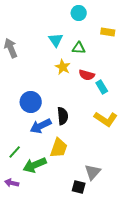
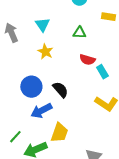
cyan triangle: (56, 40) -> (42, 25), moved
yellow star: (63, 67) -> (45, 52), moved
black semicircle: (63, 116) -> (60, 90), moved, turned -36

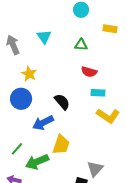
yellow star: (45, 52) -> (29, 74), moved
cyan rectangle: (102, 72) -> (98, 93), moved, turned -56
blue circle: (31, 87) -> (21, 99), moved

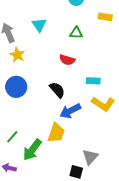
red semicircle: (89, 72) -> (67, 60), moved
yellow star: (29, 74) -> (17, 55), moved
blue arrow: (43, 123) -> (70, 111), moved
green arrow: (37, 162) -> (32, 150), turned -30

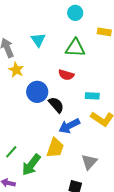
green triangle: (76, 33) -> (75, 48), size x1.5
blue circle: (16, 87) -> (37, 92), moved
gray triangle: (90, 157) -> (89, 162), moved

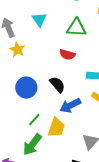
blue circle: (37, 92) -> (26, 88), moved
green line: (11, 152) -> (34, 120), moved

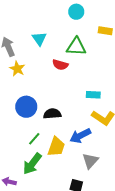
red semicircle: (67, 55) -> (60, 65), moved
black semicircle: (57, 85) -> (52, 114), moved, turned -54
blue arrow: (70, 106) -> (80, 136), moved

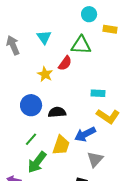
cyan circle: (76, 12) -> (89, 14), moved
red semicircle: (60, 65) -> (65, 63), turned -70
yellow star: (17, 69) -> (45, 74), moved
green line: (34, 139) -> (31, 139), moved

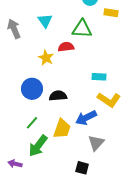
red semicircle: (65, 63) -> (66, 47), turned -133

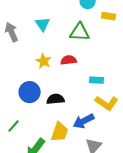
red semicircle: (66, 47) -> (69, 60), moved
green line: (32, 123) -> (14, 126), moved

